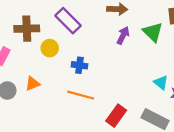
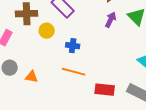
orange triangle: (32, 84) -> (32, 77), moved, turned 32
red rectangle: (116, 116) -> (105, 90), turned 60

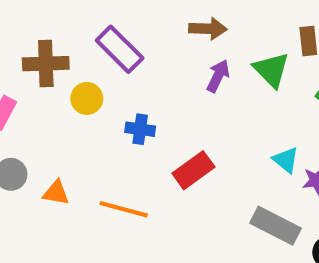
orange line: (74, 72) -> (124, 209), moved
red rectangle: (105, 90) -> (193, 170), moved, turned -42

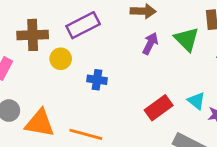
purple rectangle: (120, 49) -> (83, 25), turned -72
red rectangle: (193, 170) -> (159, 108), moved
orange triangle: (56, 193) -> (40, 123), size x1.6

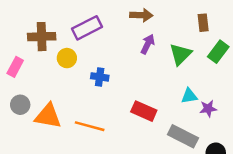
green triangle: (187, 39) -> (180, 54), moved, turned 30
cyan triangle: (196, 101) -> (189, 96), turned -48
red rectangle: (159, 108) -> (144, 111), moved, turned 60

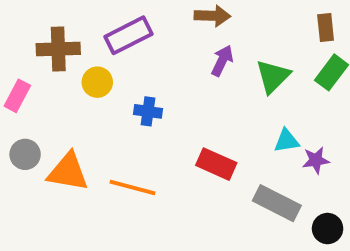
brown rectangle: (203, 23) -> (326, 28), moved

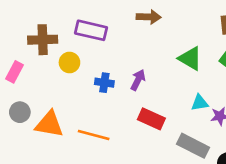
purple rectangle: (129, 35) -> (91, 30), turned 40
purple arrow: (222, 61) -> (138, 80), moved
green triangle: (273, 76) -> (190, 58), turned -45

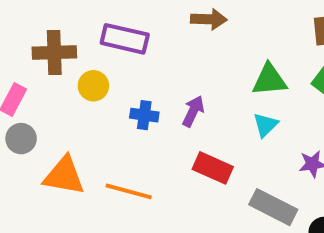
green triangle: (190, 58) -> (269, 80), turned -35
cyan triangle: (200, 103) -> (266, 125), moved, turned -36
gray circle: (20, 112) -> (21, 139), moved

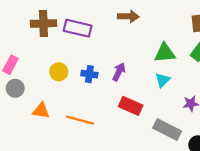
brown cross: (54, 53) -> (43, 23), moved
yellow circle: (93, 86) -> (59, 72), moved
orange triangle: (64, 176) -> (41, 111), size x0.7

